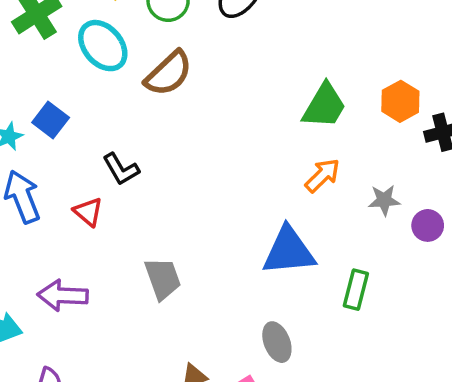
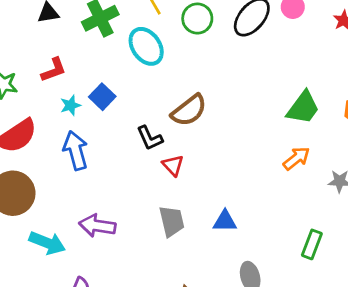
brown semicircle: (169, 73) -> (189, 110), moved
red triangle: (88, 212) -> (173, 165), moved
blue triangle: (289, 251) -> (225, 221), moved, size x0.6

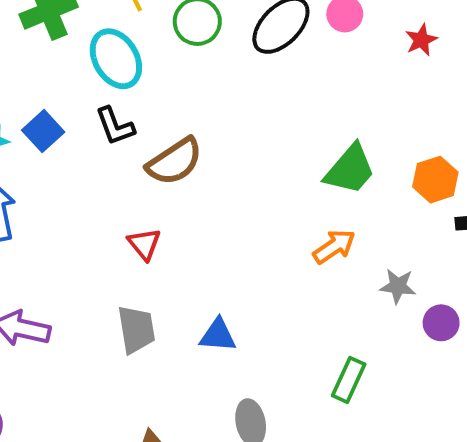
black L-shape: (150, 138) -> (115, 126), moved

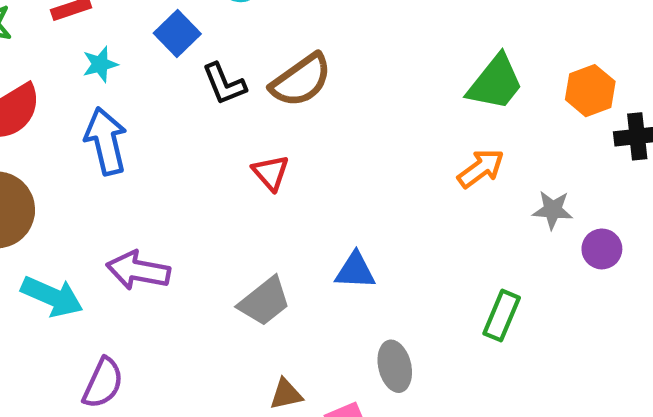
black L-shape: (115, 126) -> (224, 84), moved
blue square: (43, 131) -> (177, 34), moved
gray trapezoid: (136, 329) -> (264, 301), moved, turned 63

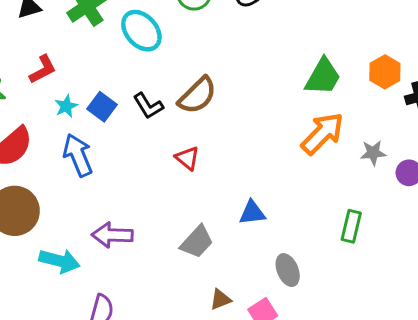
blue square: (177, 34) -> (102, 107), moved
orange arrow: (481, 168) -> (322, 133), size x1.5

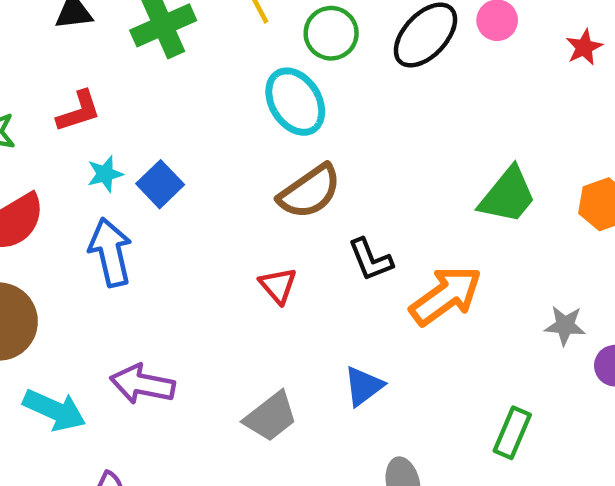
cyan ellipse: (141, 31) -> (295, 102), moved
black L-shape: (148, 106) -> (371, 260), moved
orange arrow: (322, 133) -> (446, 296), moved
blue triangle: (252, 213) -> (363, 386), turned -40

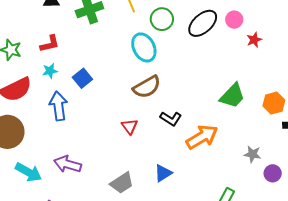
red star: (584, 47) -> (254, 40), moved
cyan star: (105, 174) -> (50, 71), moved
black L-shape: (371, 260) -> (171, 119), turned -40

